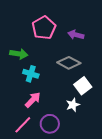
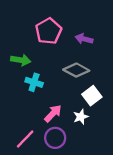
pink arrow: (33, 100) -> (53, 113), moved

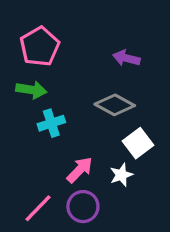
pink pentagon: (48, 31) -> (40, 46), moved
cyan cross: (34, 82) -> (51, 123), turned -36

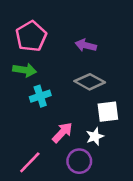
purple arrow: (126, 58) -> (86, 45), moved
white square: (138, 143) -> (108, 112), turned 30
purple circle: (83, 207) -> (79, 161), moved

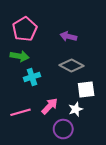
pink line: (30, 162) -> (21, 112), moved, turned 30

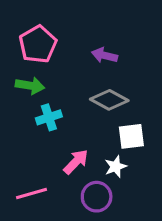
pink line: (21, 112) -> (31, 194), moved

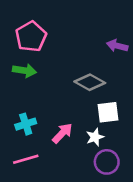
purple arrow: (104, 55) -> (117, 46), moved
cyan cross: (49, 117) -> (26, 124), moved
purple circle: (97, 197) -> (107, 162), moved

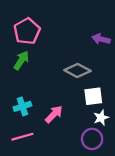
green arrow: (24, 70) -> (21, 60), turned -66
white star: (95, 137) -> (101, 118), moved

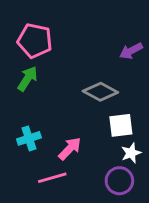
pink pentagon: (27, 31) -> (35, 41), turned -30
purple arrow: (101, 39) -> (131, 51), turned -42
pink line: (22, 137) -> (52, 178), moved

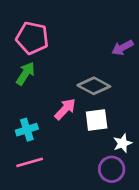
white square: (121, 125) -> (97, 120), moved
pink arrow: (70, 149) -> (65, 109), moved
pink line: (52, 178) -> (30, 162), moved

